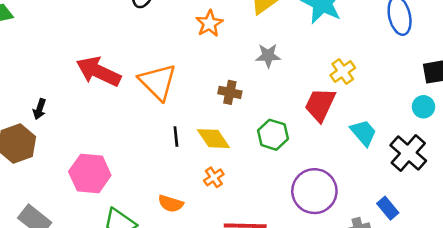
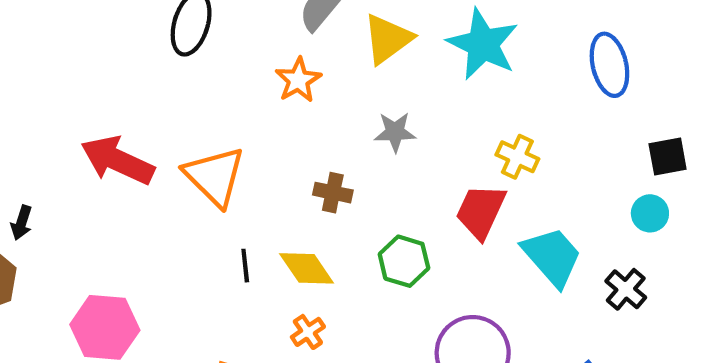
yellow cross: (343, 71) -> (517, 157), turned -30
cyan trapezoid: (363, 133) -> (552, 257), size x1.4
black cross: (408, 153) -> (626, 289), size x0.7

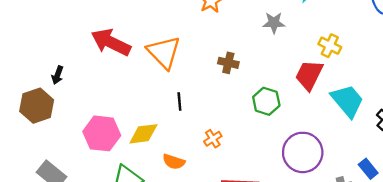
gray star: (395, 132) -> (274, 23), moved
yellow diamond: (307, 268) -> (143, 134), moved, turned -64

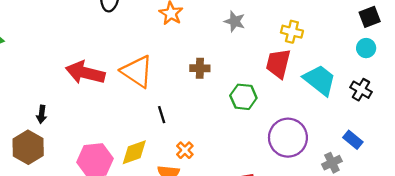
gray star: (274, 23) -> (235, 21), turned 30
orange cross: (213, 139) -> (185, 150), moved

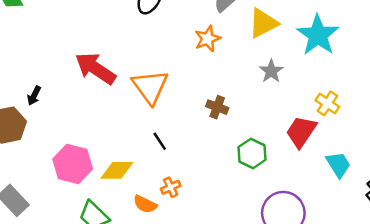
cyan trapezoid: (320, 80) -> (338, 165), size x0.7
black line: (162, 115) -> (160, 141), turned -36

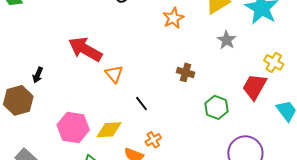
orange triangle: (150, 87) -> (114, 74), moved, size x0.6

